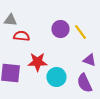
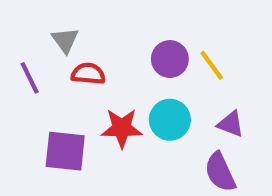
gray triangle: (10, 20) -> (65, 40), turned 48
cyan circle: (56, 77) -> (170, 120), moved

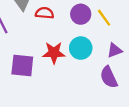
red semicircle: (88, 74) -> (45, 13), moved
purple triangle: (231, 124) -> (115, 50), turned -42

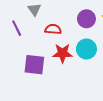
red semicircle: (45, 13) -> (53, 29), moved

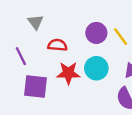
purple line: (17, 28) -> (21, 56), moved

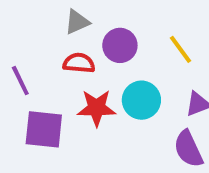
gray triangle: (36, 22) -> (77, 22), moved, turned 42
purple circle: (96, 33) -> (120, 45), moved

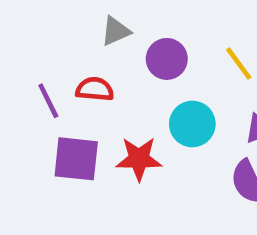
red semicircle: (79, 63) -> (95, 89), moved
red star: (97, 108) -> (139, 159), moved

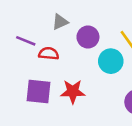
purple line: (48, 101) -> (26, 41), moved, turned -42
cyan circle: (192, 124) -> (111, 61), moved

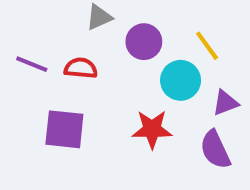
purple line: (26, 41) -> (32, 64), moved
red star: (73, 92) -> (152, 129), moved

